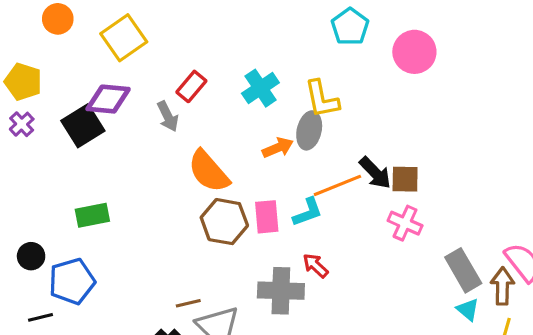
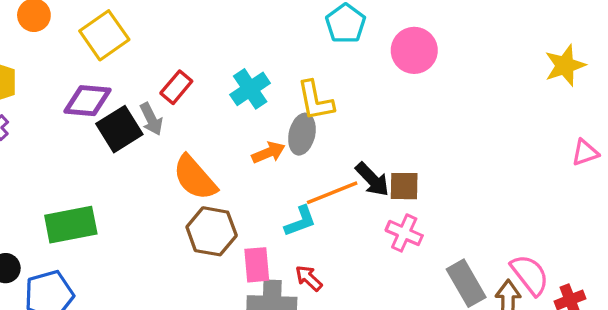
black square: (83, 126) -> (119, 129), moved
green rectangle: (92, 215) -> (71, 225), size x1.4
pink rectangle: (267, 217) -> (257, 265), moved

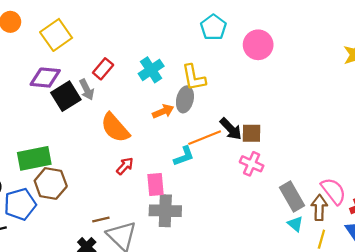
brown hexagon: (212, 231) -> (51, 183), moved
red arrow: (309, 278) -> (125, 166), moved, turned 90

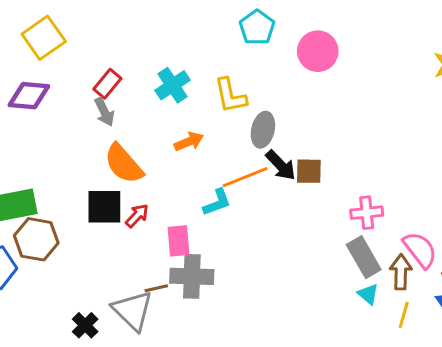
gray arrow: (87, 90) -> (104, 112), moved
black square: (66, 96) -> (104, 207), moved, turned 32
gray ellipse: (185, 99) -> (263, 130), moved
pink cross: (252, 164) -> (367, 213), moved, turned -30
brown line: (101, 219) -> (156, 288), moved

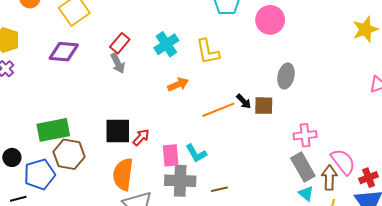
gray ellipse: (263, 130) -> (286, 76), moved
orange semicircle: (124, 164) -> (123, 174), moved, turned 48
black arrow: (281, 165) -> (244, 101), size x0.7
cyan L-shape: (217, 202) -> (196, 153), moved, turned 80
brown line: (156, 288) -> (219, 189), moved

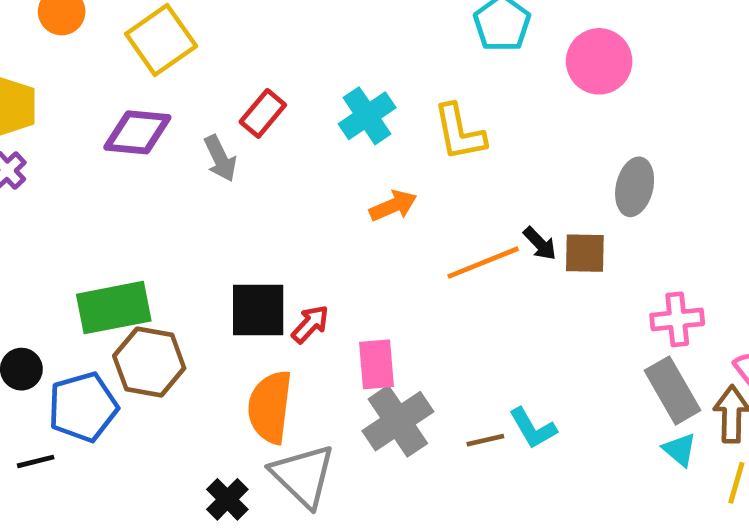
gray arrow: (118, 63) -> (220, 158), moved
cyan L-shape: (196, 153) -> (533, 428), moved
gray cross: (180, 181) -> (398, 421), turned -36

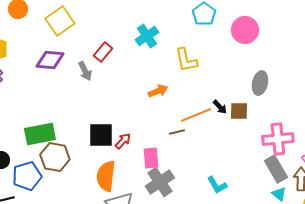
cyan cross: (367, 116) -> (147, 36), moved
pink cross: (677, 319) -> (278, 139), size x1.4
brown line: (485, 440) -> (177, 132), moved

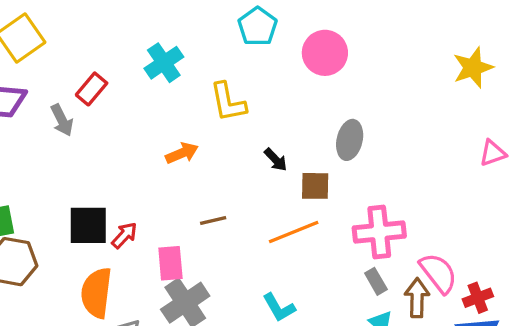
black arrow: (220, 107) -> (276, 160), moved
orange line: (196, 115) -> (294, 232), moved
gray rectangle: (276, 169) -> (376, 281), size x0.6

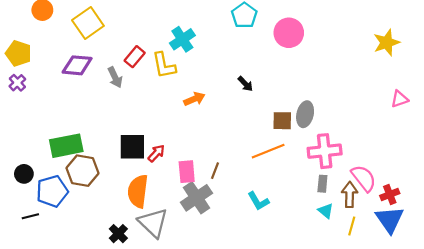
yellow L-shape: (228, 102) -> (164, 65), moved
gray ellipse: (350, 140) -> (305, 114), moved
black arrow: (276, 160) -> (245, 84), moved
brown line: (213, 220) -> (215, 171), moved, turned -56
gray rectangle: (376, 281) -> (322, 184), turned 35

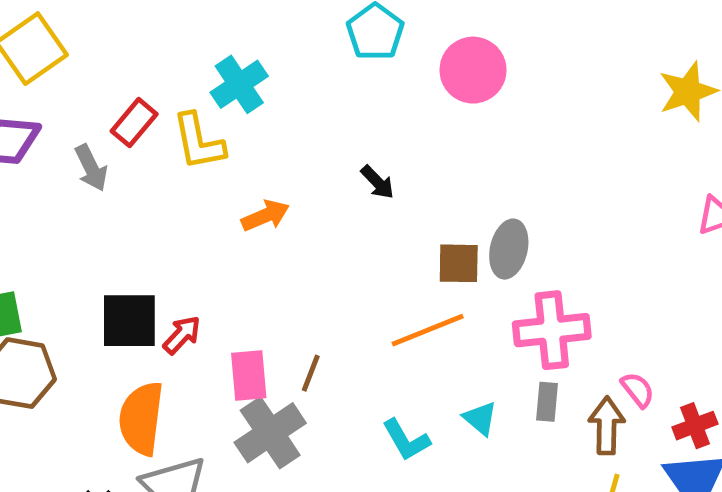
pink semicircle: (364, 178) -> (638, 390), size x0.6
cyan triangle: (326, 211) -> (480, 418), moved

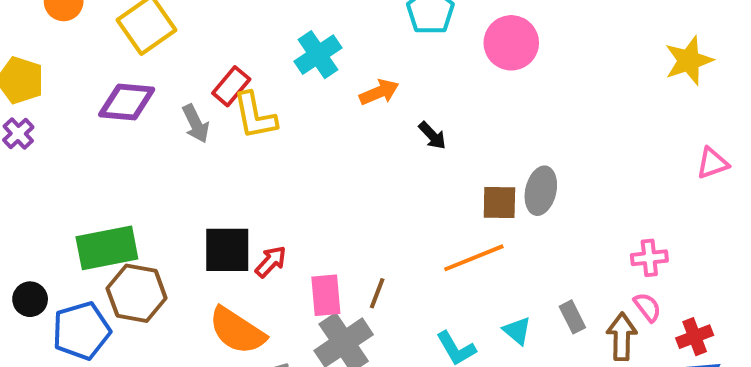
yellow L-shape: (199, 142) -> (255, 116), moved
orange arrow: (265, 216) -> (379, 92), moved
pink cross: (552, 330) -> (649, 258), moved, size x0.6
gray rectangle: (547, 402) -> (572, 317), turned -32
orange semicircle: (141, 418) -> (237, 331), turned -64

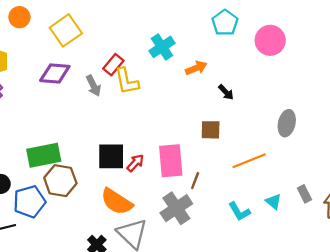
brown square: (499, 203) -> (211, 130), moved
pink rectangle: (326, 295) -> (171, 161), moved, size x1.4

